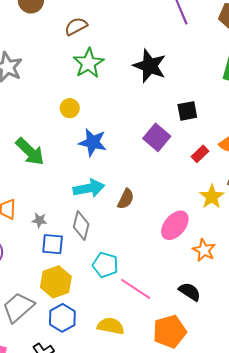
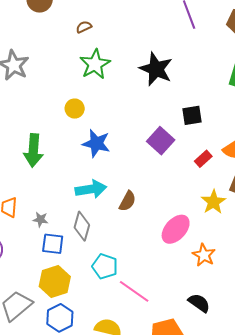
brown semicircle: (76, 26) -> (84, 27), size x0.7
green arrow: (30, 152) -> (33, 150), turned 48
black semicircle: (190, 292) -> (199, 303), moved

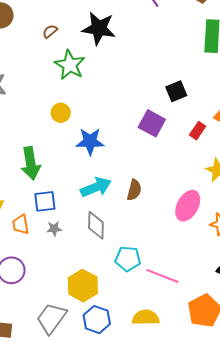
black star: (156, 69) -> (99, 28), moved
blue square: (53, 244) -> (45, 201), moved

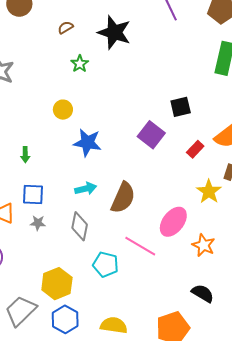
green star: (70, 65) -> (80, 64), size x0.6
green arrow: (31, 163) -> (25, 155), size x0.5
cyan arrow: (96, 187) -> (86, 189), size x0.7
brown semicircle: (134, 190) -> (123, 198), size x1.5
pink line: (162, 276) -> (140, 246), moved

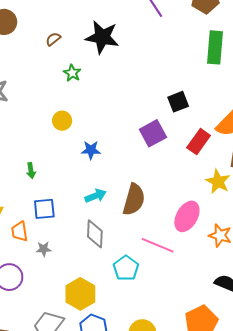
purple square: (151, 135) -> (153, 133), turned 32
blue star: (87, 143) -> (91, 150), size x0.7
red rectangle: (195, 149) -> (199, 142), size x1.4
gray star: (38, 223) -> (44, 249), moved
cyan pentagon: (106, 264) -> (126, 268), turned 30

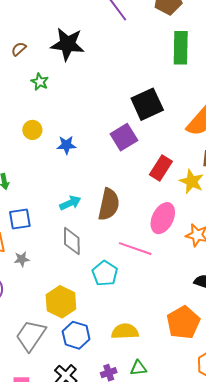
black square: (178, 102) -> (147, 104), size x1.5
red rectangle: (199, 142) -> (161, 168), moved
blue star: (91, 150) -> (66, 145), moved

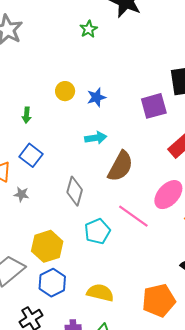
yellow circle: (32, 130) -> (65, 91), moved
blue star: (66, 145) -> (96, 97), turned -30
cyan arrow: (70, 203) -> (96, 138), moved
blue square: (20, 219) -> (31, 155), turned 30

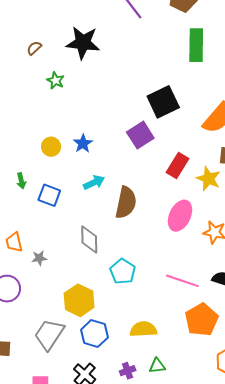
blue square: (31, 155) -> (49, 195), moved
pink line: (133, 216) -> (182, 281), moved

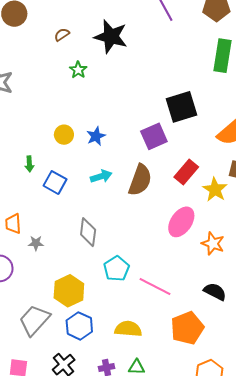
brown semicircle: (126, 202) -> (140, 180), moved
pink line: (182, 281) -> (155, 286), moved

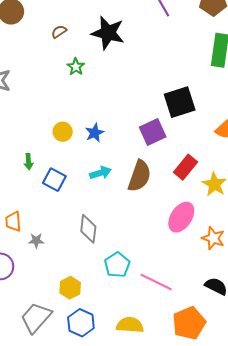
yellow hexagon: (69, 291) -> (70, 288), size x0.7

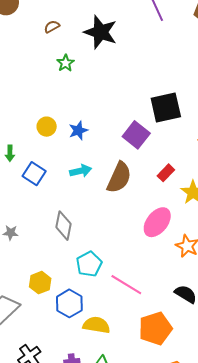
purple square: (153, 132) -> (136, 135), turned -32
red rectangle: (185, 167) -> (166, 173), size x0.7
blue hexagon: (81, 323) -> (69, 303), moved

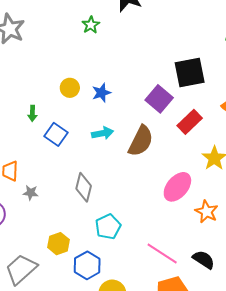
red rectangle: (166, 173) -> (190, 122), moved, size x1.4
pink line: (126, 285) -> (162, 253), moved

